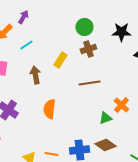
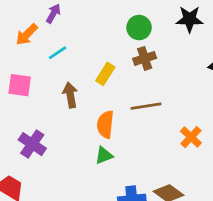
black star: (121, 32) -> (190, 19), moved
orange semicircle: (49, 109) -> (105, 124), moved
green triangle: (105, 118) -> (104, 155), moved

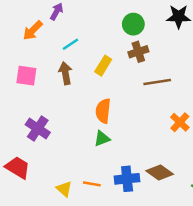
cyan line: (58, 53) -> (70, 44), moved
brown arrow: (70, 95) -> (65, 73), moved
brown line: (146, 106) -> (157, 82), moved

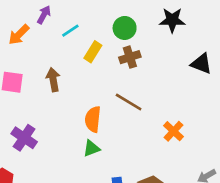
cyan line: (70, 44) -> (70, 31), moved
yellow rectangle: (103, 66) -> (93, 52), moved
brown line: (157, 82) -> (129, 102), moved, turned 40

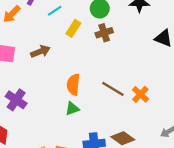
brown arrow: (53, 80) -> (40, 51), turned 78
brown line: (129, 102) -> (113, 89), moved

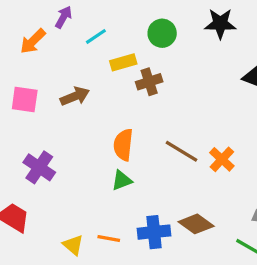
yellow rectangle: (73, 28) -> (123, 62), turned 42
brown cross: (104, 33) -> (149, 82), moved

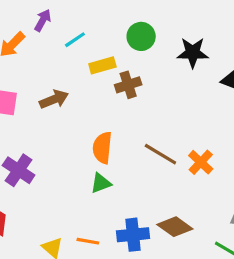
black star: (220, 24) -> (193, 53), moved

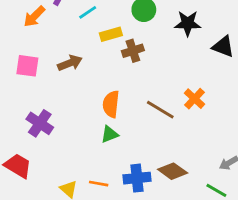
orange cross: (201, 162) -> (194, 99), moved

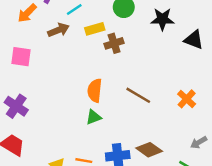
brown arrow: (70, 63) -> (58, 30), moved
orange cross: (194, 99) -> (187, 99), moved
purple cross: (40, 123) -> (16, 106), moved

